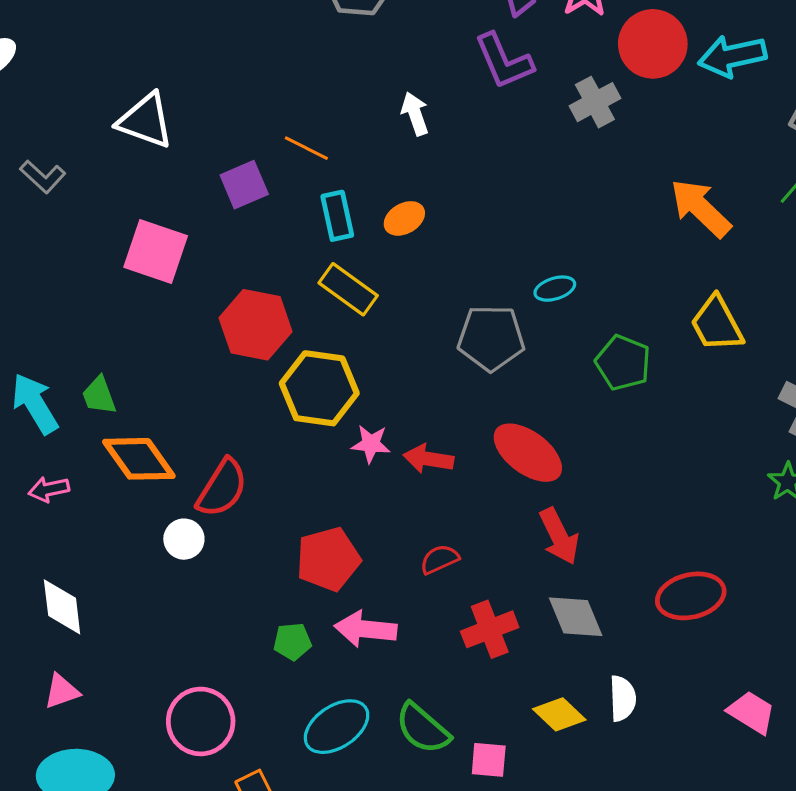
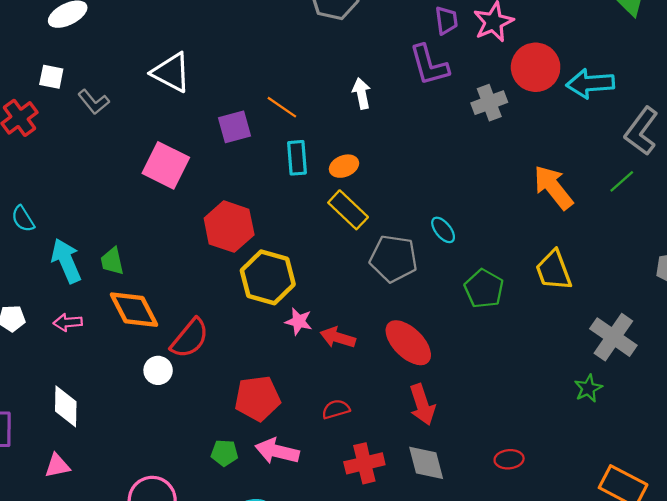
yellow rectangle: (348, 289) -> (348, 210), moved
cyan ellipse: (555, 289) -> (443, 230), turned 60
red ellipse: (691, 596) -> (509, 459), size x0.6

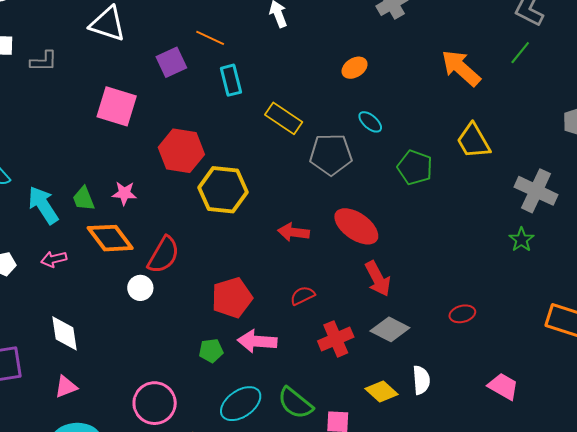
gray L-shape: (94, 102) -> (44, 61), turned -40
orange ellipse: (344, 166) -> (355, 68), moved
pink star: (299, 321) -> (124, 193), moved
gray diamond: (426, 463) -> (390, 329), turned -39

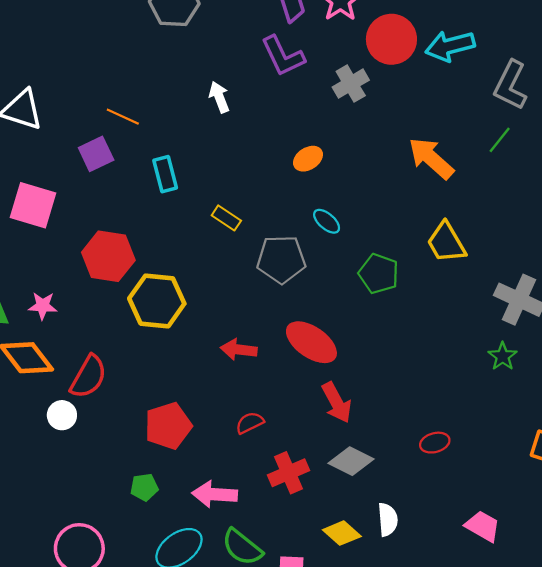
orange line: (210, 38) -> (123, 117), moved
yellow rectangle: (284, 118) -> (226, 218), size x0.7
pink arrow: (257, 341) -> (215, 494), moved

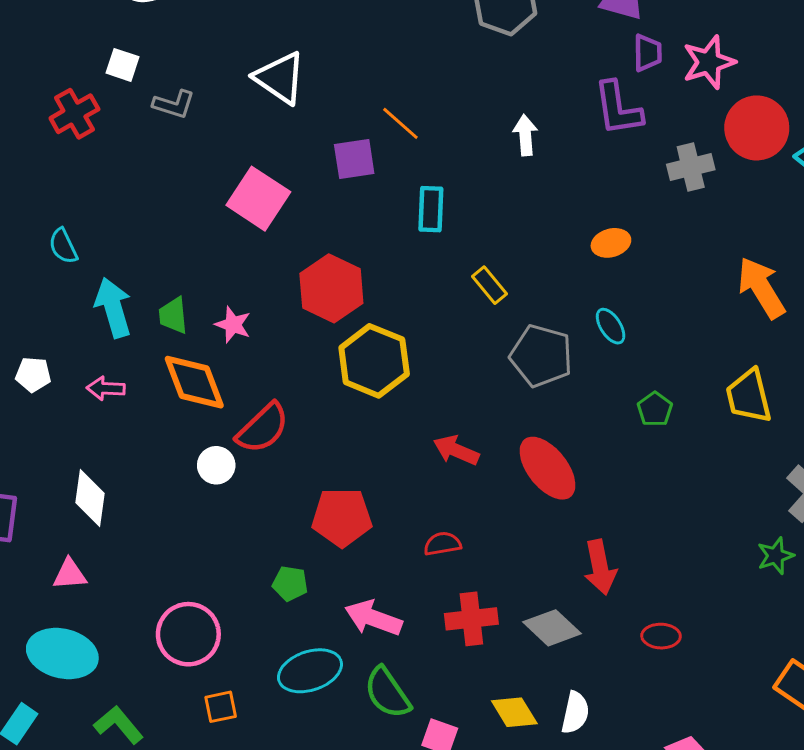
green pentagon: (379, 274) -> (655, 409), size x0.7
red arrow: (337, 403) -> (600, 567), moved

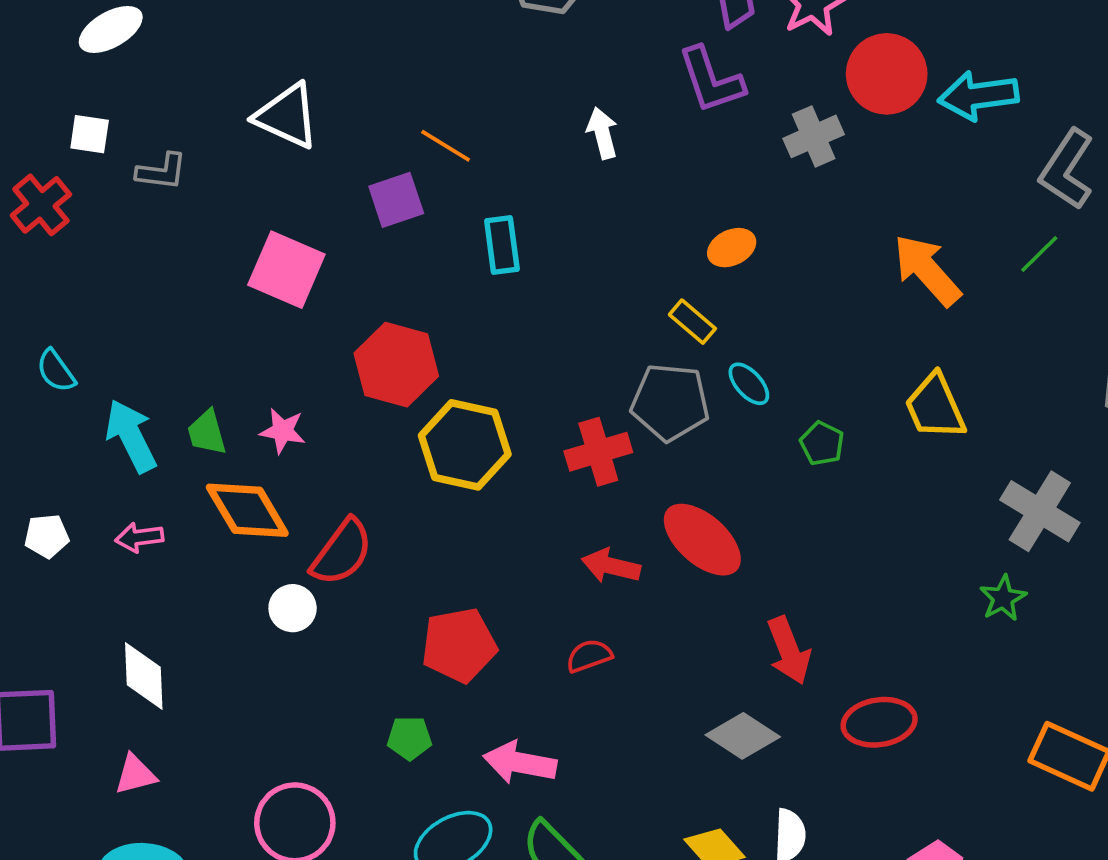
yellow rectangle: (489, 285) -> (692, 322), moved
cyan ellipse: (611, 326) -> (749, 384), moved
red arrow: (456, 450) -> (611, 566), moved
red cross: (471, 619) -> (598, 452), moved
red ellipse: (661, 636) -> (879, 722), size x1.5

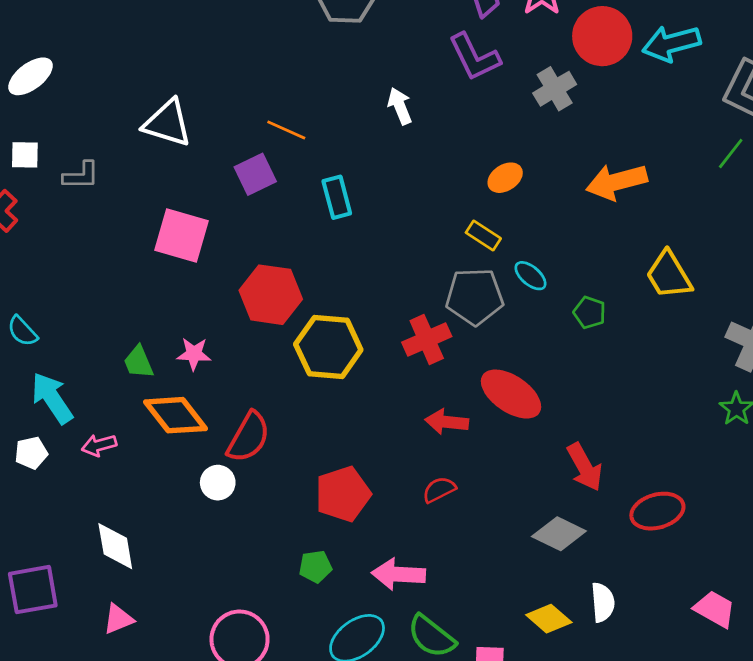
orange arrow: (927, 270) -> (617, 182), moved, turned -56
cyan arrow: (131, 436) -> (52, 398), moved

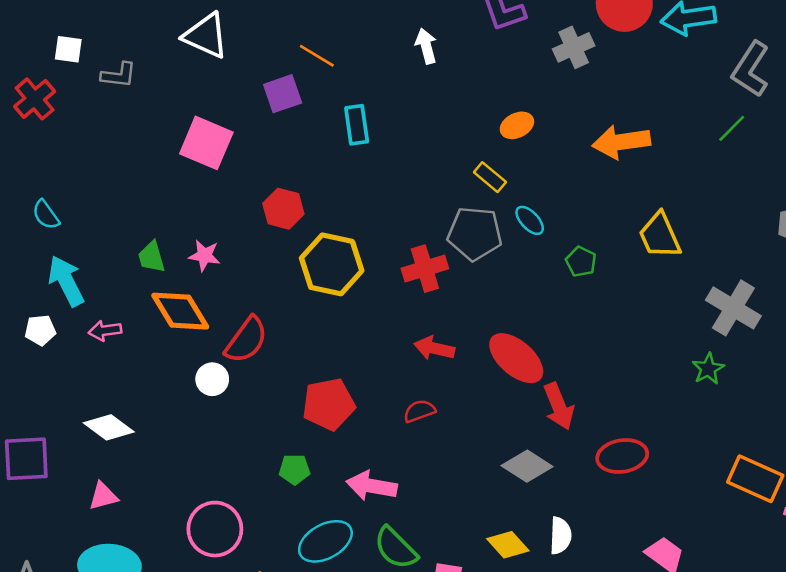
red hexagon: (271, 295) -> (283, 209), size x0.7
red ellipse: (511, 394) -> (516, 358), moved
white diamond: (115, 546) -> (109, 427), turned -51

